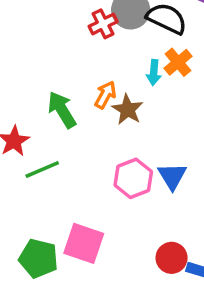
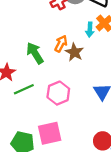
pink hexagon: (133, 178) -> (58, 93), moved
pink square: (84, 243) -> (50, 133), turned -30

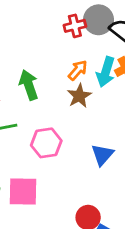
cyan arrow: (90, 30) -> (106, 72), size x1.5
orange arrow: (61, 44) -> (78, 70), moved

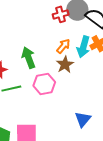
pink hexagon: (46, 143) -> (44, 84), moved
blue triangle: (102, 155) -> (83, 119), moved

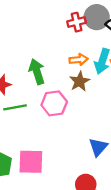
orange arrow: (63, 46) -> (78, 60), turned 42

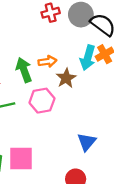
red cross: (77, 22) -> (51, 13), moved
orange arrow: (78, 60) -> (47, 61), moved

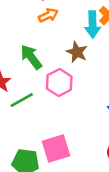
orange arrow: (47, 61) -> (48, 15), moved

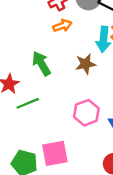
brown star: (77, 52) -> (85, 64), turned 30
pink hexagon: (59, 83) -> (86, 113), moved

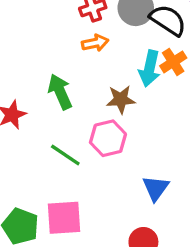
green line: (28, 103) -> (65, 155), moved, turned 50
pink hexagon: (86, 113) -> (108, 138), moved

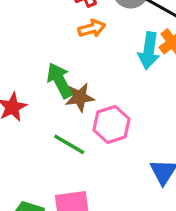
brown star: (121, 99) -> (80, 97), moved

